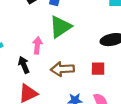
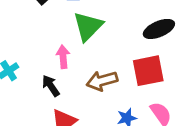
red square: (98, 69) -> (148, 71), size x1.6

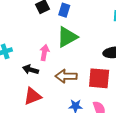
black arrow: (51, 86) -> (31, 70), turned -56

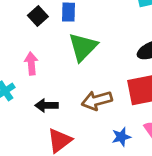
pink arrow: (44, 53) -> (31, 64), moved

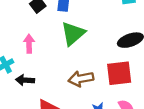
black arrow: (47, 105) -> (25, 80), moved

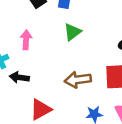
green triangle: (73, 33) -> (72, 32), size x0.7

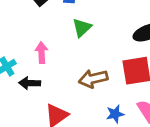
pink arrow: (26, 40) -> (42, 53), moved

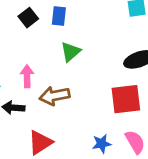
brown arrow: (93, 79) -> (55, 96), moved

